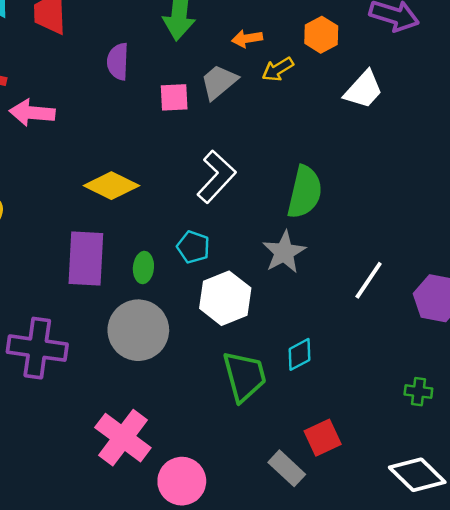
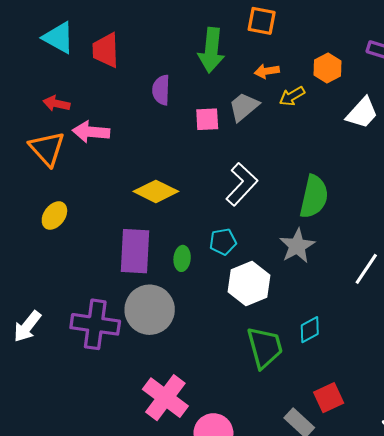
cyan pentagon: (193, 247) -> (223, 242), turned -30
gray circle: (138, 330) -> (150, 310), moved

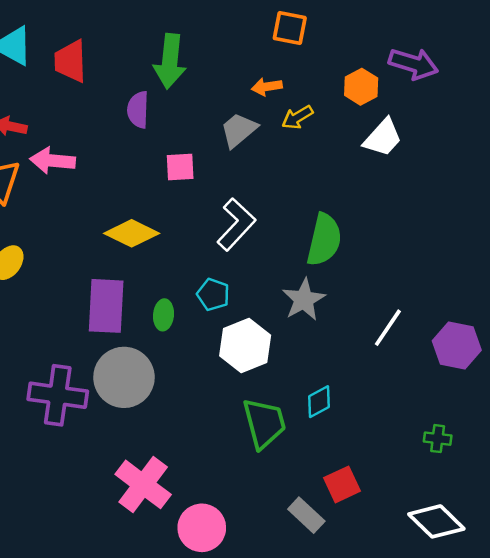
orange square: (262, 21) -> (290, 28), moved
green arrow: (211, 50) -> (170, 61), moved
orange hexagon: (327, 68) -> (361, 87), moved
pink square: (207, 119) -> (180, 167), moved
cyan pentagon: (223, 242) -> (213, 295), turned 30

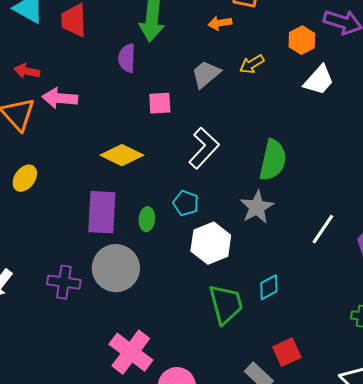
orange arrow: (267, 87) -> (220, 23), moved
purple cross: (58, 395) -> (64, 282), size x0.7

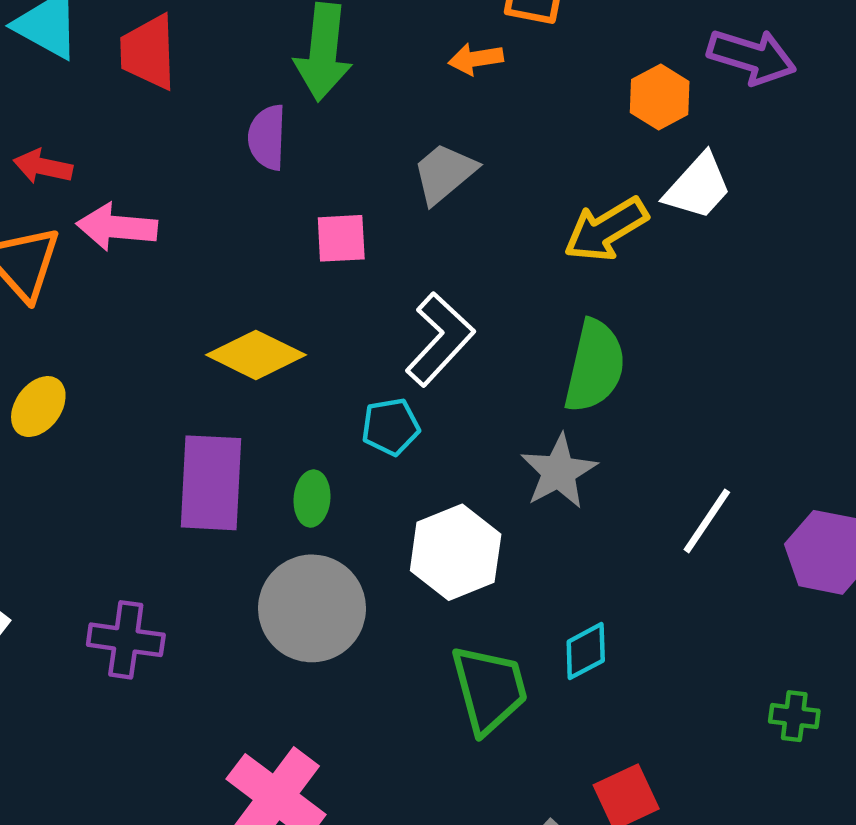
yellow arrow: (252, 64) -> (606, 229), moved, size x1.5
cyan pentagon: (186, 203) -> (391, 427), moved, turned -30
gray circle: (116, 268) -> (312, 608), moved

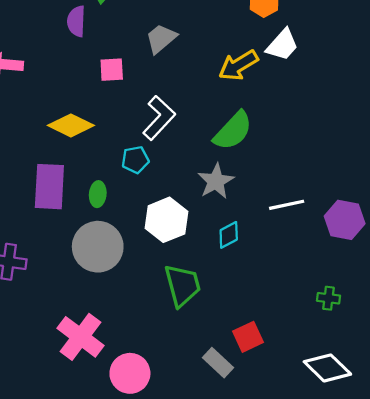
green semicircle: (595, 366) -> (233, 131), turned 30
white line: (707, 521) -> (287, 205), turned 44
cyan diamond: (586, 651) -> (229, 235), moved

